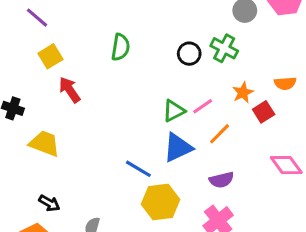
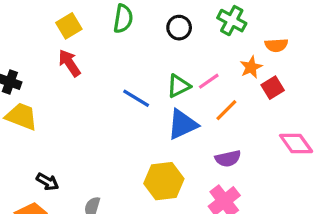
black circle: (189, 54) -> (179, 28), moved
yellow square: (50, 56) -> (69, 26), moved
orange semicircle: (285, 83) -> (276, 45), moved
yellow trapezoid: (44, 143) -> (21, 116), moved
blue line: (138, 169) -> (136, 98), moved

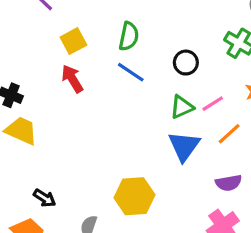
black circle: (179, 28) -> (186, 63), moved
blue line: (136, 98) -> (131, 72), moved
blue triangle: (182, 124) -> (184, 146), turned -32
yellow hexagon: (164, 181) -> (134, 196), moved

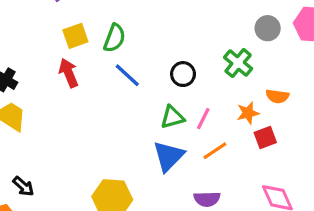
green semicircle: (129, 36) -> (115, 38), moved
pink line: (213, 104) -> (203, 119), turned -40

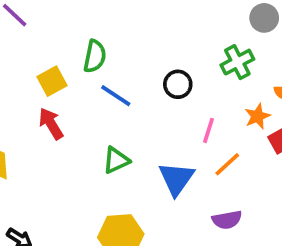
yellow square: (75, 36) -> (52, 81), moved
green cross: (238, 63) -> (237, 62), turned 32
red arrow: (69, 73) -> (51, 124), moved
green triangle: (172, 117) -> (116, 160), moved

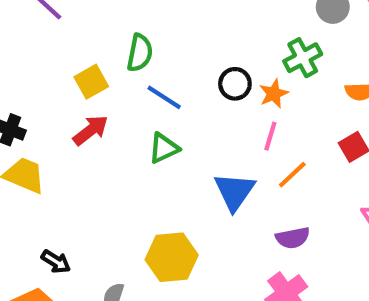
orange star: (257, 116) -> (274, 94), moved
red arrow: (51, 124) -> (91, 130), turned 84
green triangle: (116, 160) -> (164, 148), moved

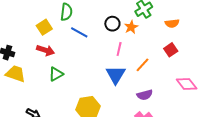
red arrow: (91, 130) -> (46, 50), turned 60
pink line: (270, 136) -> (119, 49), moved
green triangle: (164, 148) -> (56, 74), moved

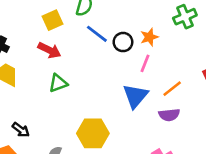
black circle: (112, 24) -> (123, 42), moved
orange star: (131, 27) -> (149, 37), moved
purple semicircle: (145, 95) -> (169, 115), moved

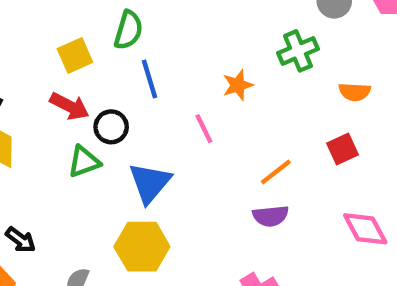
blue line: (97, 34) -> (150, 79), turned 35
black circle: (123, 42) -> (111, 127), moved
pink line: (145, 63) -> (204, 129), moved, turned -48
blue triangle: (135, 96) -> (150, 183), moved

